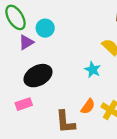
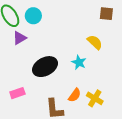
cyan circle: (45, 28) -> (33, 16), moved
black ellipse: (38, 76) -> (45, 67), moved

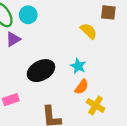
yellow semicircle: (95, 42) -> (89, 31), moved
orange semicircle: (75, 95) -> (82, 87), moved

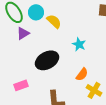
yellow semicircle: (89, 31) -> (54, 21), moved
cyan star: (78, 66) -> (79, 44), moved

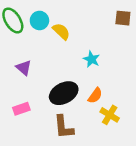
purple triangle: (23, 33) -> (24, 68), moved, turned -48
black ellipse: (47, 60) -> (64, 93), moved

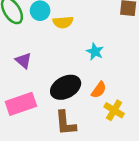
yellow semicircle: (61, 31) -> (63, 22), turned 132
pink rectangle: (21, 109) -> (21, 104), size x1.6

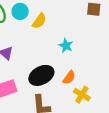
yellow semicircle: (63, 22) -> (39, 21), turned -49

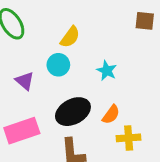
cyan circle: (20, 11) -> (58, 65), moved
yellow cross: (82, 95) -> (129, 138), turned -35

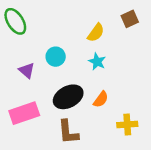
brown square: (145, 21) -> (130, 19), turned -30
yellow semicircle: (70, 37) -> (96, 33), moved
yellow cross: (129, 138) -> (127, 124), moved

